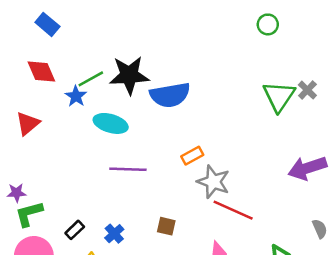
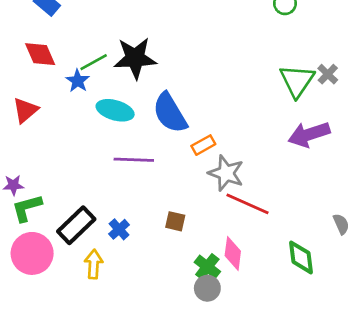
blue semicircle: (170, 95) -> (170, 113), moved, turned 69
purple arrow: (307, 168) -> (309, 134), moved
black rectangle: (75, 230) -> (76, 225), size x1.8

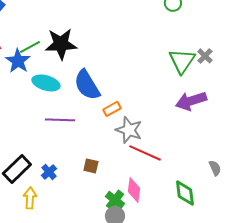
blue star: (78, 81) -> (18, 61), size x1.4

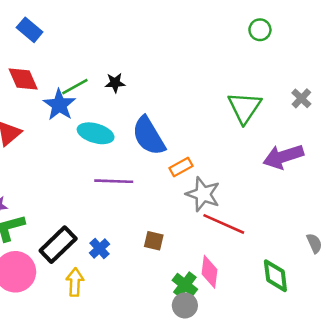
black star: (61, 44) -> (115, 83), size x0.5
green triangle: (182, 61) -> (244, 107), moved

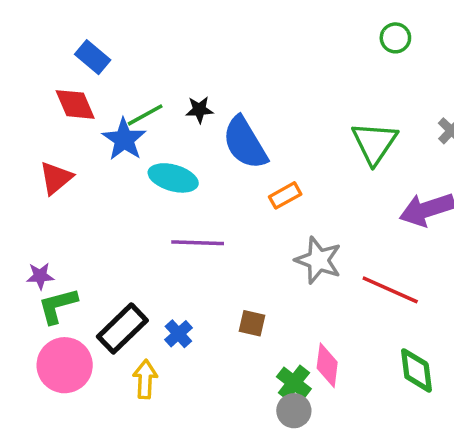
blue rectangle: (30, 30) -> (93, 57), moved
blue semicircle: (149, 136) -> (245, 143), moved
orange rectangle: (181, 167) -> (285, 195), moved
red line: (224, 224) -> (390, 290), moved

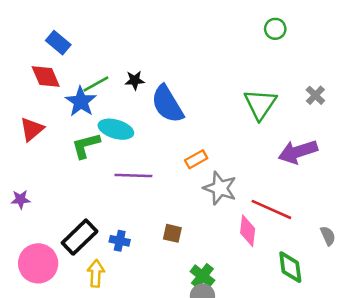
orange rectangle: (285, 195) -> (196, 159), moved
green L-shape: (58, 306) -> (86, 145), moved
blue cross: (178, 334) -> (120, 241), turned -36
pink diamond: (327, 365) -> (248, 231), moved

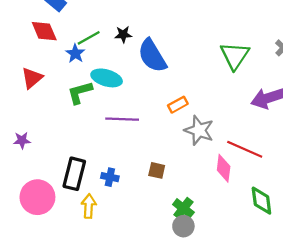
blue star: (81, 102) -> (75, 53), size x0.7
black rectangle: (80, 237) -> (74, 174), turned -32

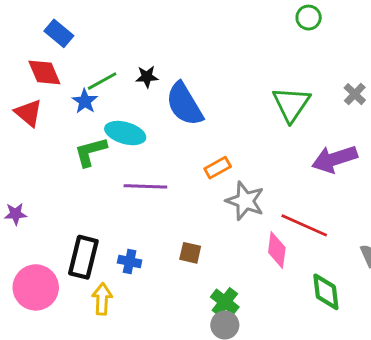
red triangle: (32, 78) -> (28, 113), moved, turned -40

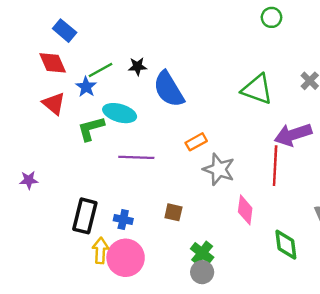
green triangle: (291, 104) -> (257, 89), turned -44
red triangle: (28, 113) -> (54, 104), moved
red line: (304, 225) -> (275, 166), moved, turned 69
pink circle: (36, 287) -> (126, 258), moved

